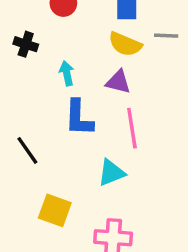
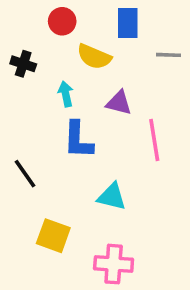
yellow semicircle: (125, 44) -> (94, 57), moved
pink line: (132, 128) -> (154, 140), moved
cyan triangle: (111, 173) -> (112, 197), turned 36

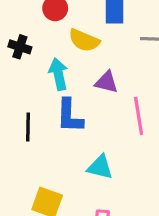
cyan arrow: (66, 94) -> (58, 74), size x1.4
black line: (25, 174) -> (28, 127), moved, turned 36

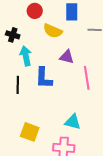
cyan arrow: (58, 74) -> (26, 56), moved
cyan triangle: (100, 167) -> (73, 122), moved

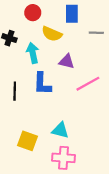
cyan arrow: (26, 56) -> (33, 53), moved
pink line: (87, 78) -> (88, 84), turned 70
cyan triangle: (73, 122) -> (60, 130), moved

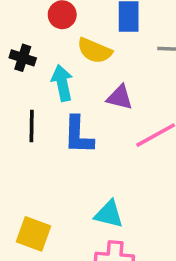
black line: (15, 91) -> (32, 126), moved
yellow square: (27, 141) -> (33, 234), moved

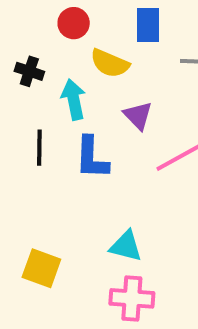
purple triangle: (120, 97) -> (138, 116), turned 32

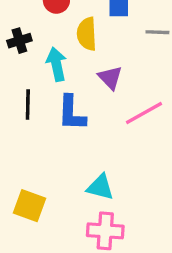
yellow semicircle: (110, 63) -> (87, 34), turned 64
black cross: (29, 71) -> (19, 41), turned -35

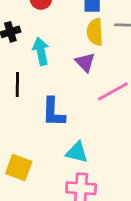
yellow semicircle: (87, 34) -> (95, 32), moved
blue L-shape: (72, 113) -> (53, 112), moved

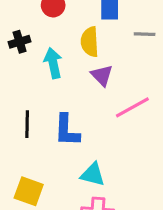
yellow semicircle: (95, 32) -> (90, 42), moved
black line: (17, 85) -> (27, 124), moved

